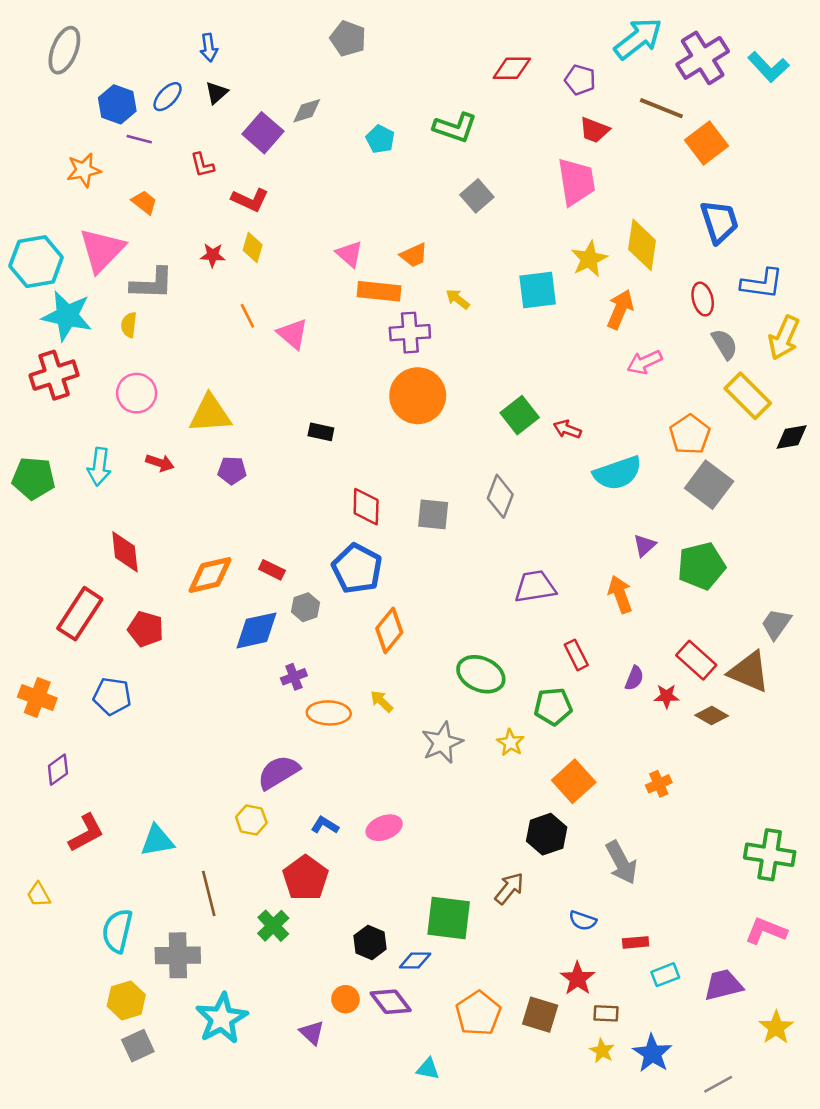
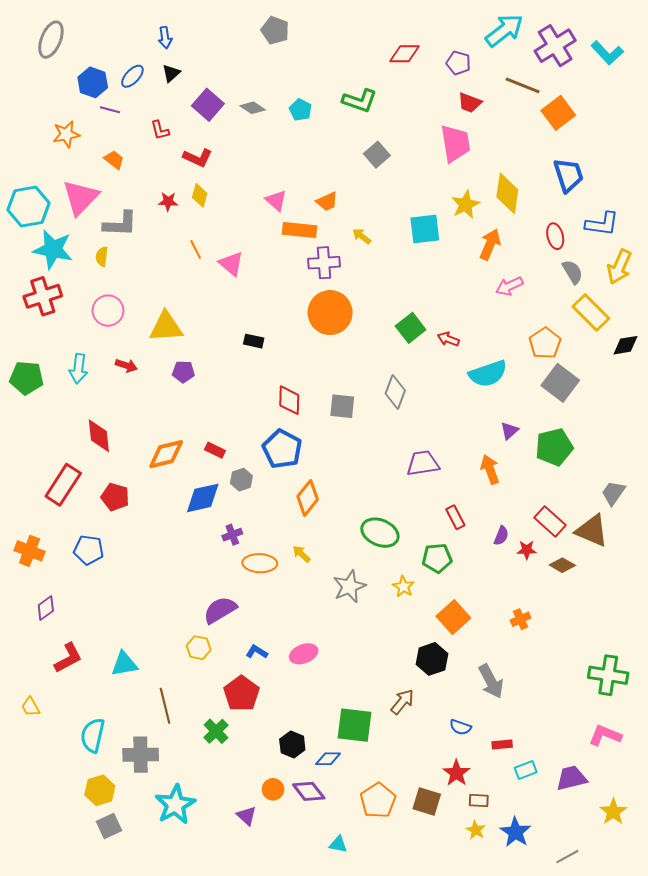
gray diamond: (307, 111) -> (253, 108), moved, turned 50

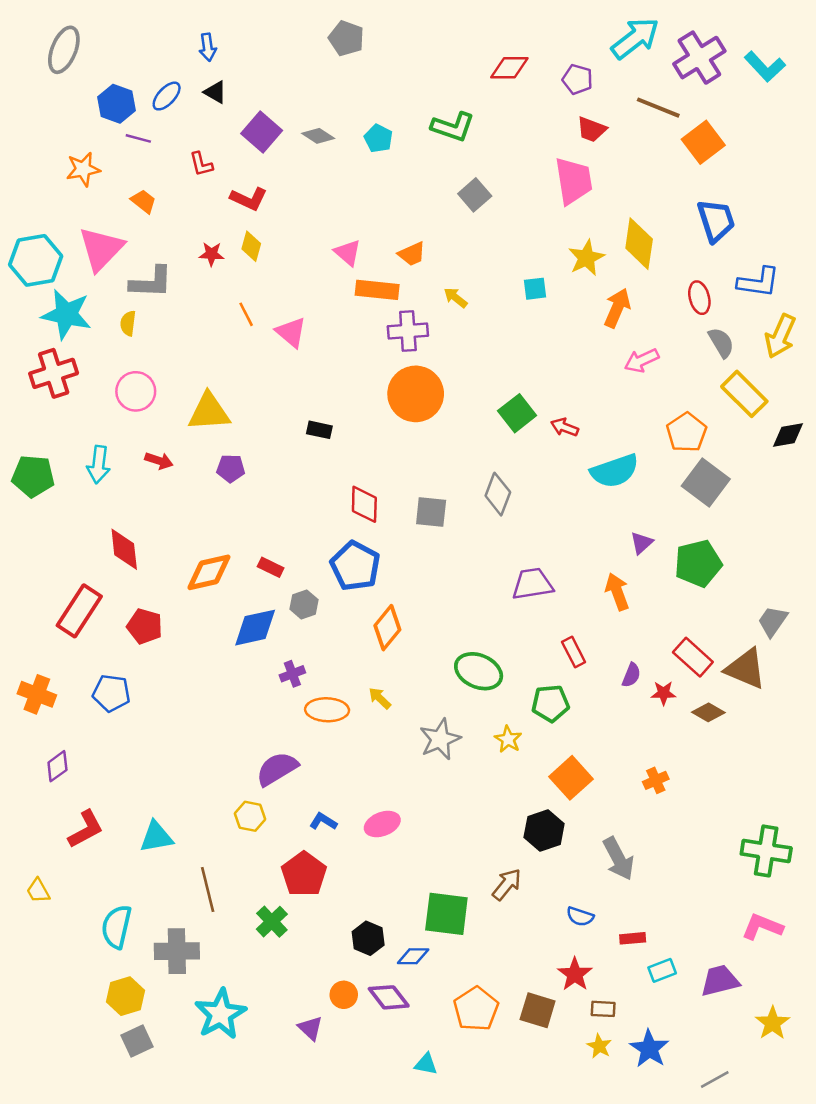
black triangle: (171, 73) -> (215, 92), turned -48
cyan square: (425, 229) -> (535, 289), size x0.6

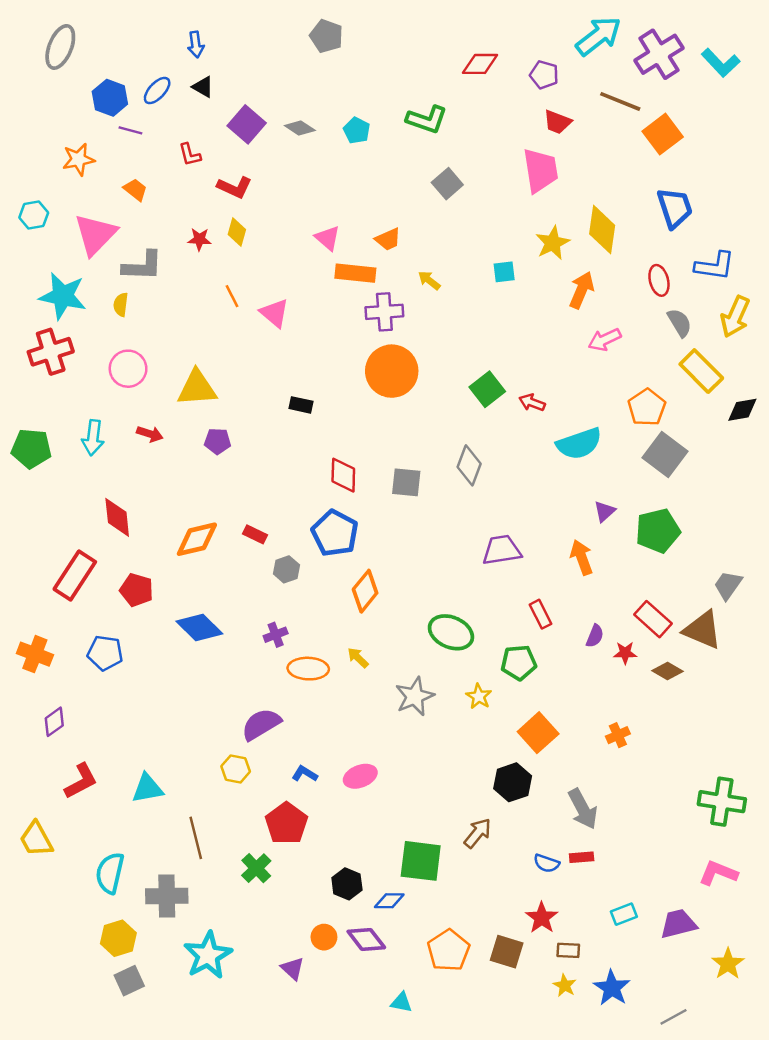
cyan hexagon: (36, 260) -> (34, 215), moved, size x0.6
blue diamond: (255, 628) -> (199, 627), moved, turned 57
yellow trapezoid: (38, 891) -> (36, 839), size x1.5
red rectangle: (633, 938) -> (582, 857), moved

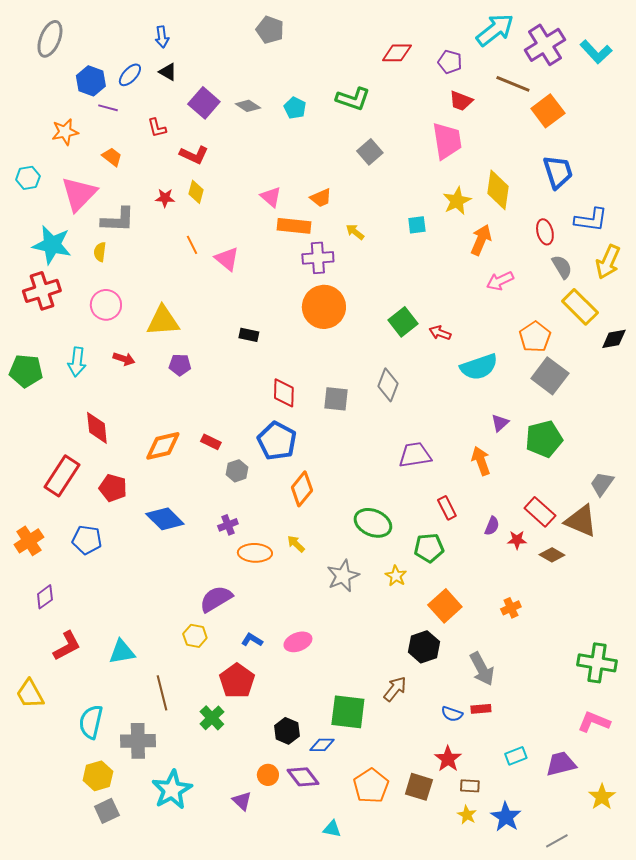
orange cross: (35, 654) -> (29, 541), turned 36

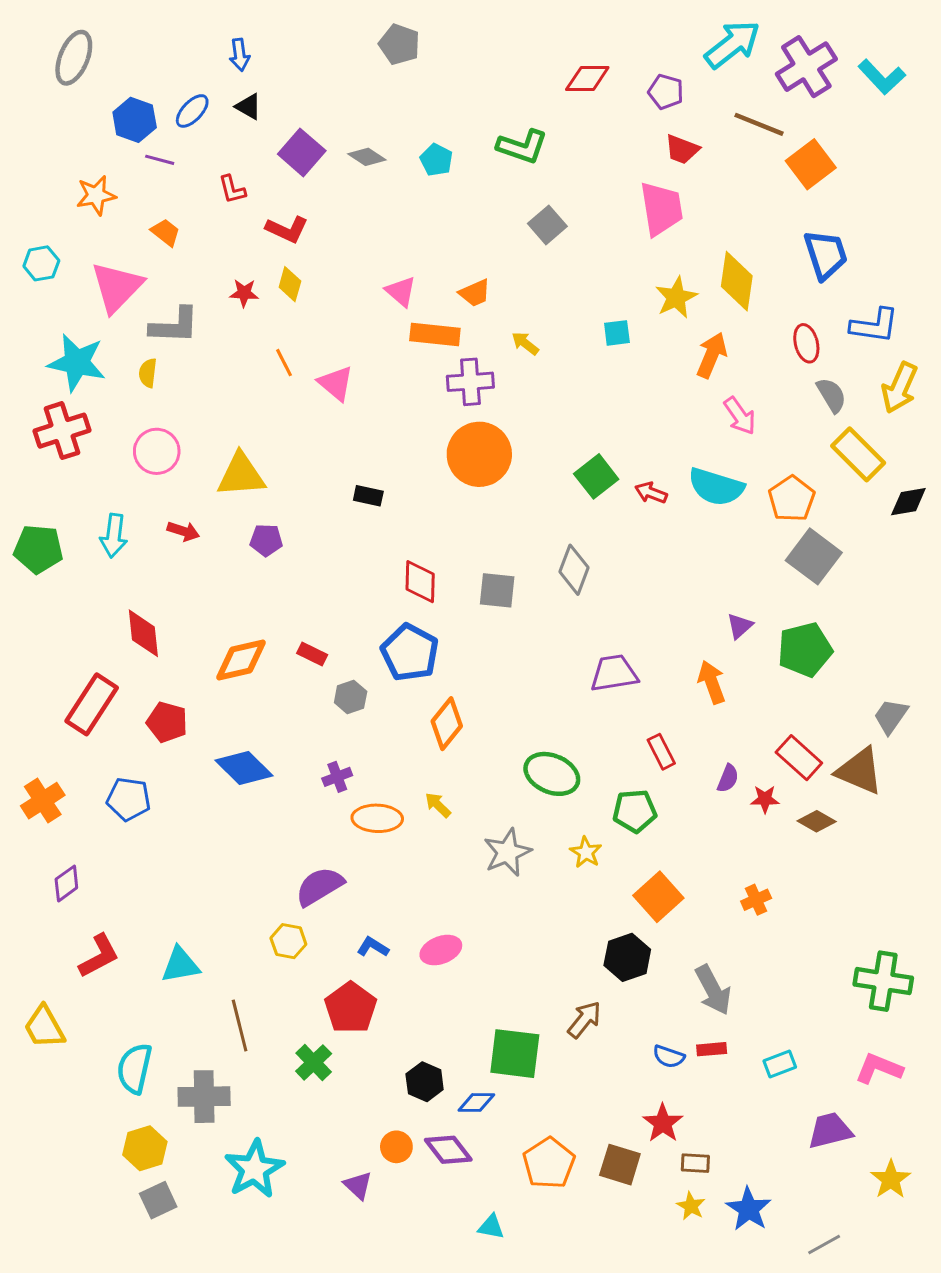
pink arrow: (500, 281) -> (740, 416), turned -100
cyan semicircle: (479, 367) -> (716, 487), moved, turned 36
cyan rectangle: (516, 756) -> (780, 1064), moved

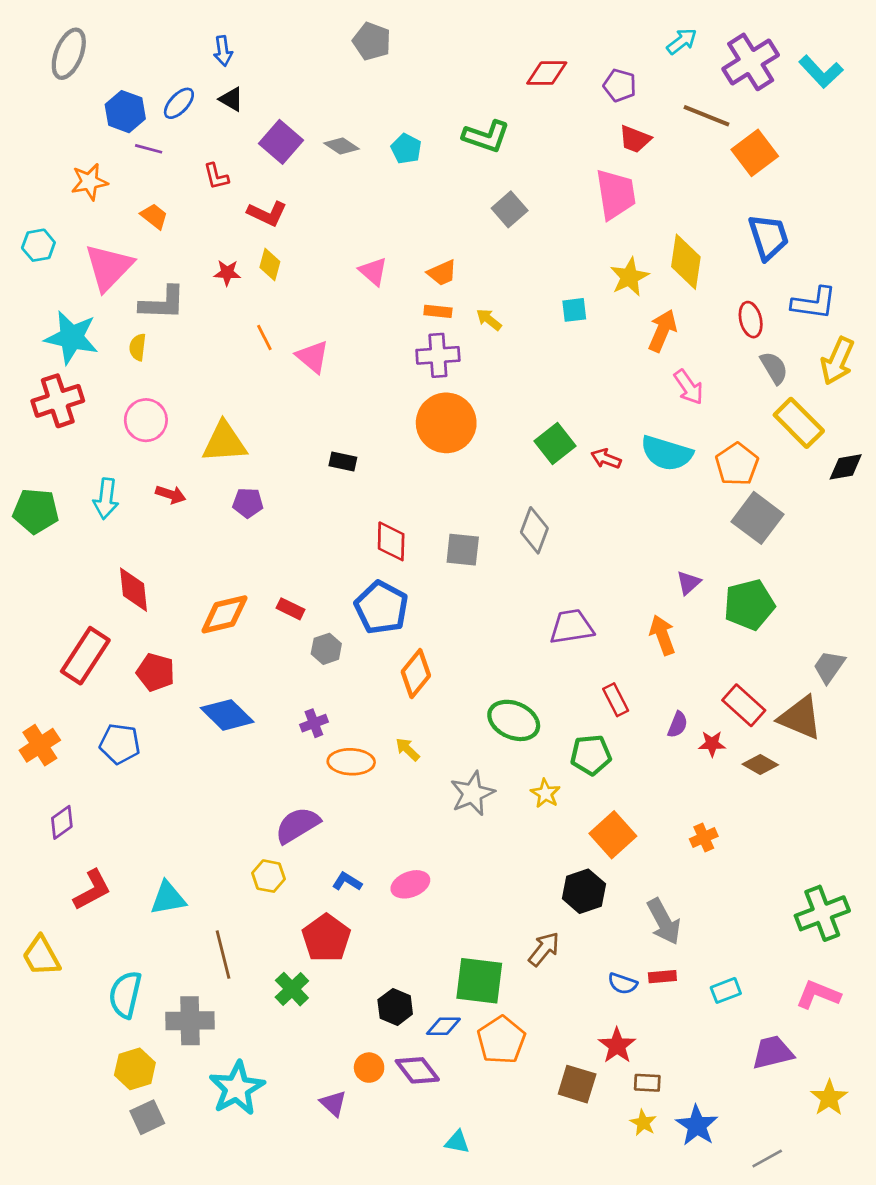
cyan arrow: (732, 44) -> (682, 41), size x0.6
orange rectangle: (435, 334) -> (438, 311), moved, size x0.6
green cross: (883, 981) -> (822, 913), turned -30
orange pentagon: (549, 1163) -> (501, 1040), moved

